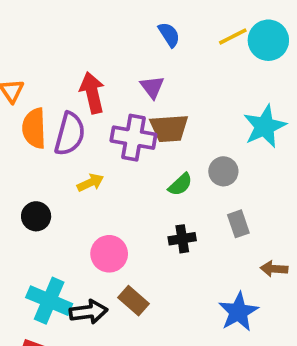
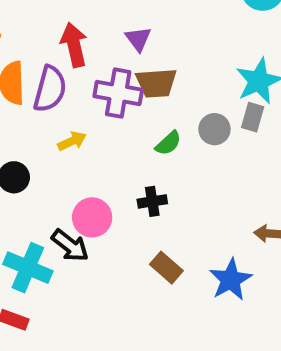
gray rectangle: (238, 224) -> (253, 117), moved, turned 35
black cross: (182, 239) -> (152, 201), moved
brown rectangle: (133, 301) -> (166, 268), moved
black arrow: (89, 312) -> (70, 246), moved, turned 45

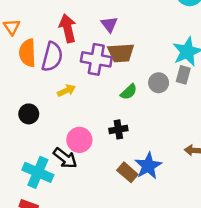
blue star: (231, 280) -> (148, 166), moved

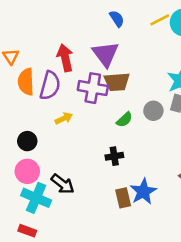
purple triangle: (109, 24) -> (105, 54), size x1.6
pink circle: (79, 140) -> (27, 171), moved
brown rectangle: (127, 172) -> (123, 198), turned 36

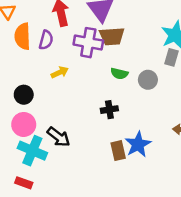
purple semicircle: (50, 86) -> (46, 40), size x0.7
gray circle: (153, 111) -> (148, 80), moved
green semicircle: (124, 120) -> (119, 74), turned 56

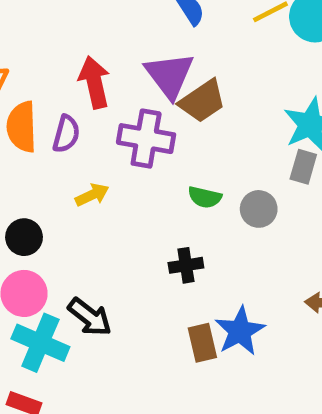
brown trapezoid: (112, 36) -> (202, 101), moved, turned -30

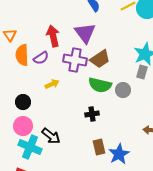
brown trapezoid: (202, 101) -> (100, 59), moved
purple semicircle: (66, 134) -> (41, 58), turned 42
green semicircle: (205, 197) -> (100, 85), size x1.6
blue star: (240, 331) -> (119, 154), moved

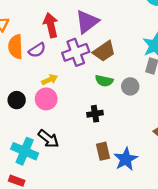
purple triangle: (85, 33) -> (87, 22), turned 30
purple cross: (75, 60) -> (76, 52), turned -30
green semicircle: (100, 85) -> (104, 81), size x0.7
pink circle: (23, 126) -> (46, 99), moved

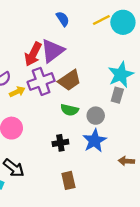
red arrow: (51, 25) -> (33, 54), moved, turned -140
yellow arrow: (50, 80) -> (17, 92), moved
blue star: (126, 159) -> (95, 141), moved

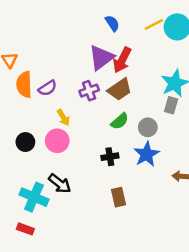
red arrow: (33, 54) -> (122, 60), moved
purple cross: (41, 81) -> (89, 91), size x0.7
yellow arrow: (17, 92) -> (63, 118), moved, turned 84
green semicircle: (70, 110) -> (120, 121), turned -54

